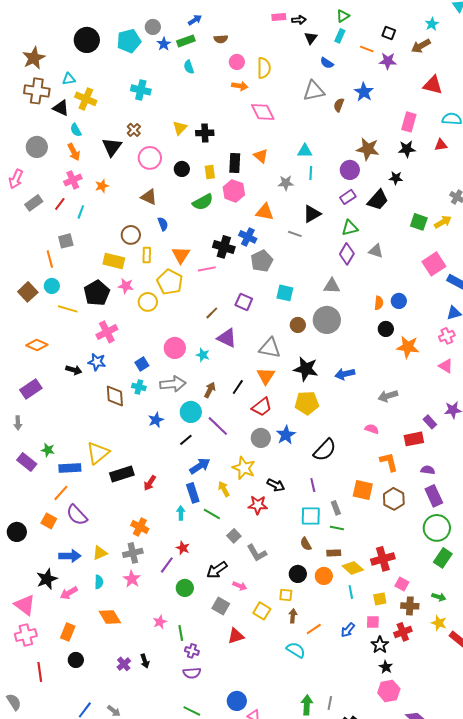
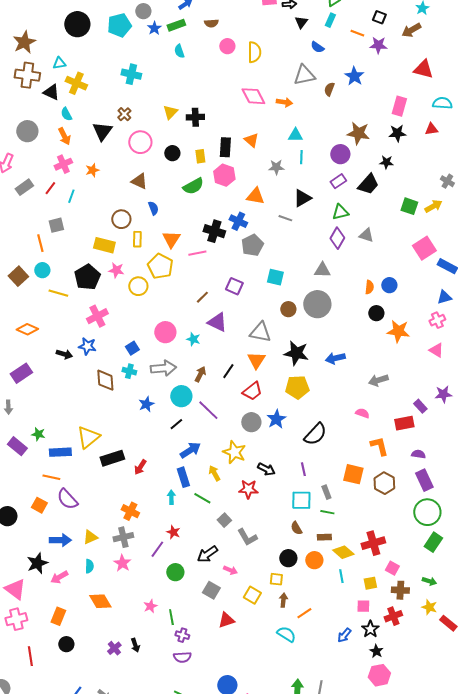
orange arrow: (240, 86) -> (284, 102), moved
orange line: (61, 493) -> (51, 477), turned 60
blue arrow: (348, 630) -> (344, 635), moved

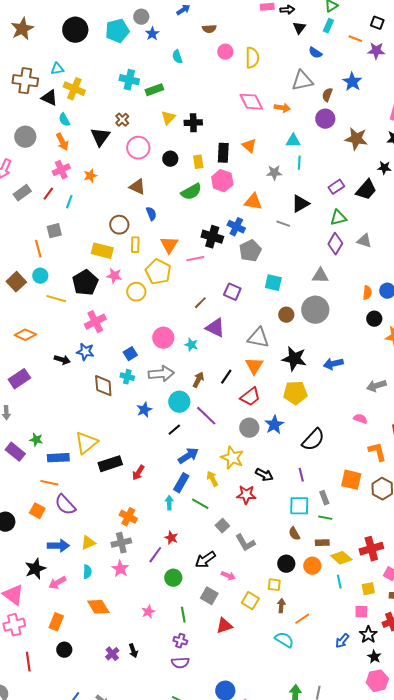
green rectangle: (176, 25) -> (154, 90), moved
brown star: (24, 42) -> (22, 29), moved
purple circle: (340, 154) -> (325, 119), moved
blue rectangle: (183, 477) -> (181, 483), turned 48
green line: (171, 617) -> (183, 615), moved

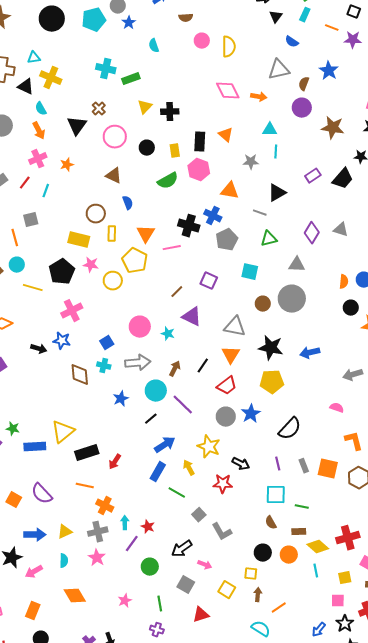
green triangle: (338, 218) -> (269, 239), moved
orange line: (49, 483) -> (85, 486), moved
gray rectangle: (324, 498) -> (304, 466), moved
cyan arrow: (169, 503) -> (125, 523), moved

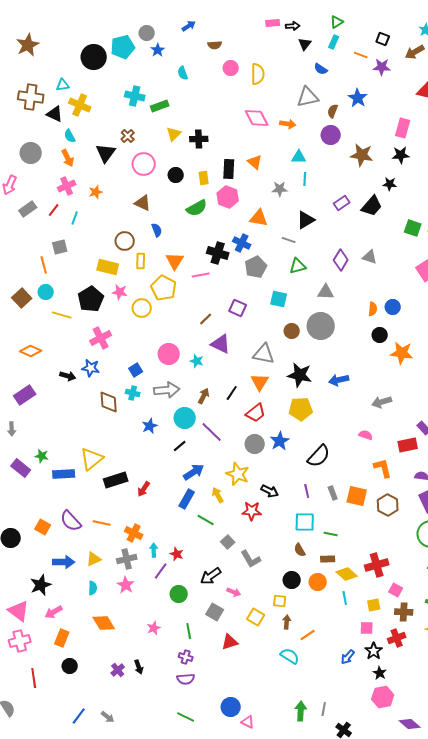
black circle: (52, 19) -> (94, 57), moved
orange line: (85, 486) -> (102, 523), moved
pink arrow: (34, 572) -> (54, 612), moved

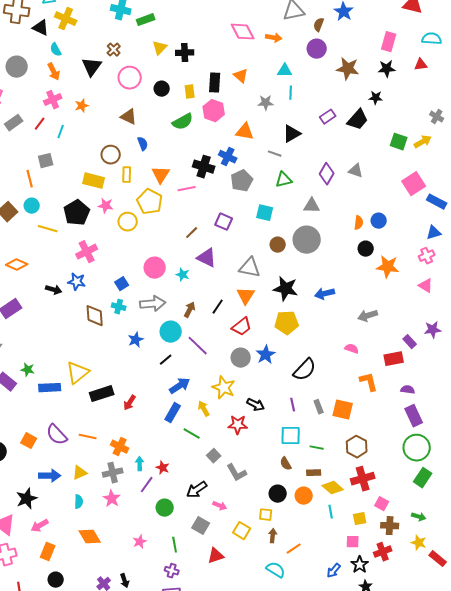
brown hexagon: (388, 505) -> (357, 447), moved

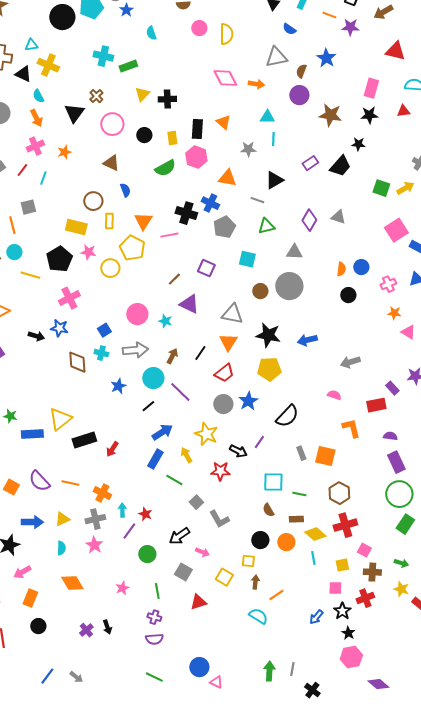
pink cross: (427, 256) -> (388, 284), moved
orange star: (388, 267) -> (394, 313), moved, size x0.6
purple line: (293, 405) -> (259, 442), moved, turned 48

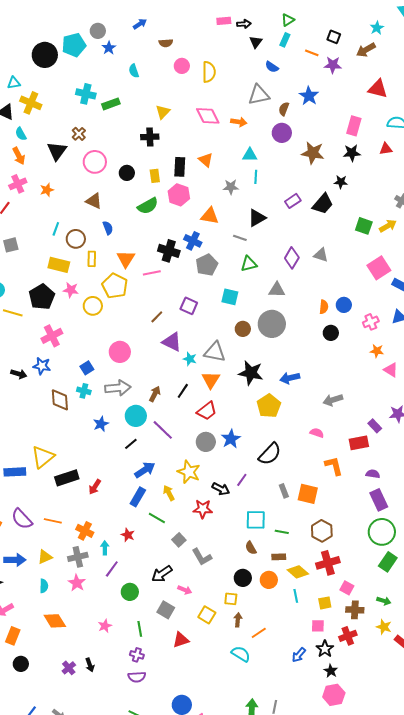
yellow triangle: (142, 94) -> (163, 112), moved
cyan line: (43, 178) -> (56, 229), moved
cyan star: (165, 321) -> (190, 359), moved
yellow pentagon: (269, 369) -> (269, 406), moved, turned -30
red star: (145, 514) -> (128, 535), moved

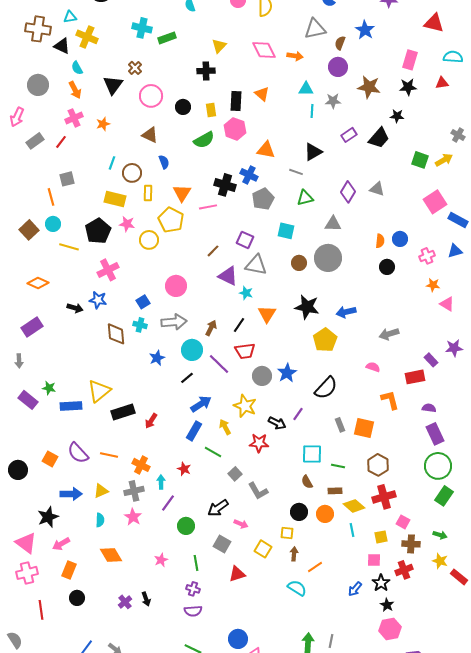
gray star: (231, 187) -> (333, 101), moved
gray triangle: (215, 352) -> (256, 265), moved
red trapezoid: (207, 411) -> (245, 351), moved, turned 30

